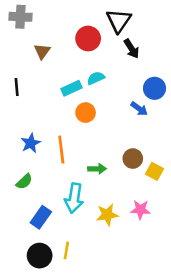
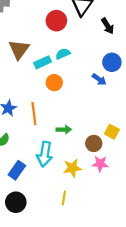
black arrow: (132, 49) -> (108, 26), moved
brown triangle: (42, 51) -> (19, 49), moved, size x1.5
brown circle: (133, 159) -> (94, 143), moved
yellow line: (66, 250) -> (64, 198), moved

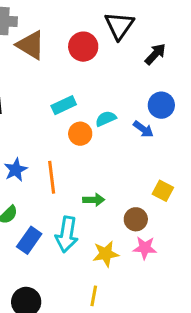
black arrow: (108, 26) -> (155, 54), turned -105
brown triangle: (19, 49) -> (31, 45), moved, turned -35
cyan semicircle: (63, 54) -> (106, 119), moved
yellow square: (112, 132) -> (163, 191), moved
blue rectangle: (17, 170) -> (29, 240), moved

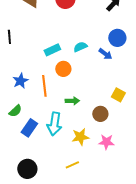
cyan rectangle: (64, 105) -> (52, 50), moved
orange circle: (80, 134) -> (63, 69), moved
pink star: (145, 248) -> (106, 142), moved
yellow line: (94, 296) -> (72, 165), turned 56

